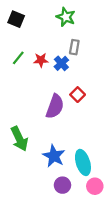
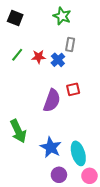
red square: (78, 95) -> (73, 89), turned 32

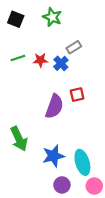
green star: (62, 16) -> (52, 17), moved
gray rectangle: (70, 45) -> (74, 47), turned 48
green line: (17, 55) -> (18, 58), turned 32
blue star: (51, 147) -> (53, 156), turned 30

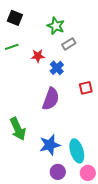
green star: (52, 17) -> (56, 26), moved
green line: (18, 58) -> (12, 47), moved
blue cross: (61, 63) -> (57, 68), moved
red square: (77, 95) -> (86, 88), moved

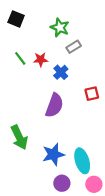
green line: (12, 47) -> (20, 58), moved, turned 72

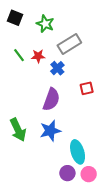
green star: (60, 27) -> (45, 24), moved
gray rectangle: (74, 47) -> (69, 44), size x1.6
blue star: (53, 154) -> (50, 131), moved
purple circle: (62, 183) -> (67, 173), moved

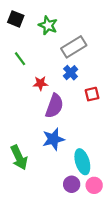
red star: (38, 56) -> (40, 83), moved
blue cross: (57, 68) -> (71, 73), moved
green arrow: (18, 130) -> (19, 157), moved

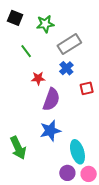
green star: (48, 25) -> (45, 24), turned -30
green line: (20, 59) -> (26, 51), moved

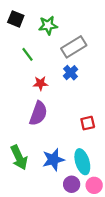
red square: (87, 88) -> (88, 123), moved
purple semicircle: (51, 99) -> (38, 113), moved
blue star: (50, 131) -> (53, 160), moved

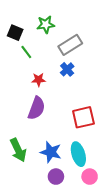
black square: (16, 19) -> (15, 33), moved
red square: (88, 123) -> (83, 117), size x1.6
blue star: (53, 160) -> (51, 152), turned 30
purple circle: (72, 184) -> (56, 177), moved

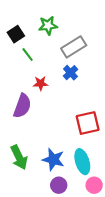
black square: (15, 33) -> (16, 34), turned 35
purple semicircle: (37, 108) -> (22, 106), moved

